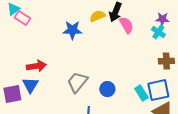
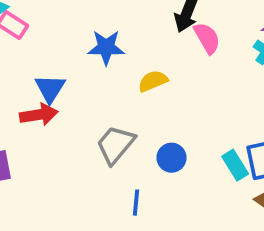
yellow semicircle: (97, 16) -> (153, 81), moved
blue triangle: (30, 85) -> (50, 89), moved

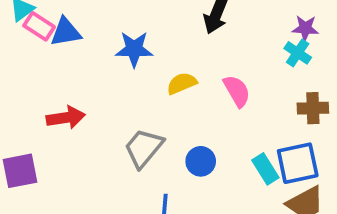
pink semicircle: (207, 38) -> (237, 91), moved
blue triangle: (50, 89) -> (66, 32), moved, turned 48

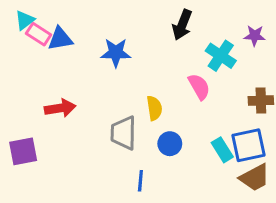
cyan cross: (298, 53) -> (221, 56), moved, size x1.4
yellow semicircle: (182, 83) -> (154, 108), moved, turned 105
gray trapezoid: (144, 148) -> (123, 133), turned -39

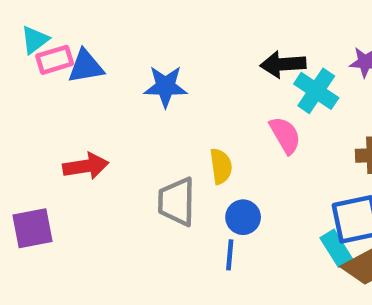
black arrow: (182, 25) -> (283, 64), moved, turned 64
pink rectangle: (39, 34) -> (55, 60), turned -50
cyan rectangle: (222, 150) -> (336, 248), moved
blue line: (140, 181) -> (230, 255), moved

